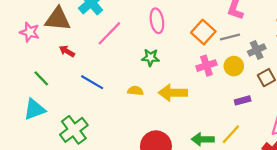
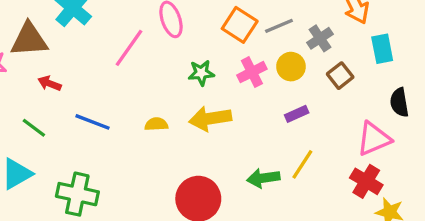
pink line: (109, 33) -> (129, 48), moved
green star: (151, 58) -> (201, 73), moved
green line: (41, 78) -> (34, 128), moved
purple rectangle: (243, 100) -> (297, 114), moved
green cross: (74, 130) -> (77, 194), turned -32

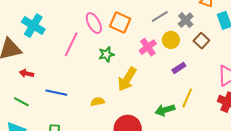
orange square: (240, 25) -> (120, 22), moved
green star: (201, 73) -> (106, 54), moved
yellow arrow: (210, 118) -> (127, 79), turned -40
yellow semicircle: (156, 124) -> (97, 102), moved

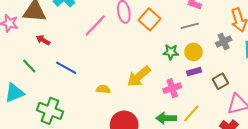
gray cross: (186, 20) -> (224, 42), moved
brown square: (201, 41) -> (220, 81), moved
pink cross: (148, 47) -> (172, 88), moved
green star: (106, 54) -> (171, 52), moved
purple rectangle: (179, 68) -> (194, 72), moved

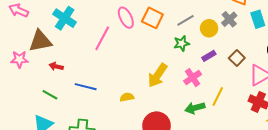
gray line: (190, 26) -> (185, 20), moved
yellow circle: (193, 52) -> (209, 28), moved

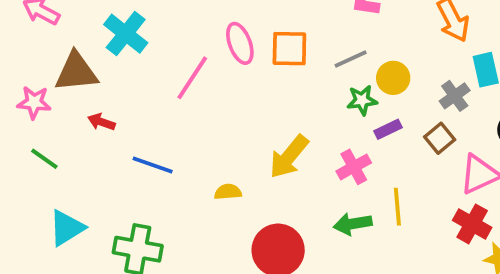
orange square: (152, 18) -> (289, 49), turned -30
gray cross: (229, 19) -> (455, 96), moved
green star: (182, 43) -> (362, 100), moved
green line: (50, 95) -> (44, 159), moved
yellow line: (218, 96) -> (397, 207), turned -36

